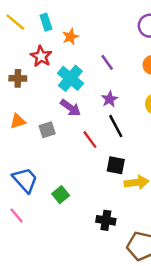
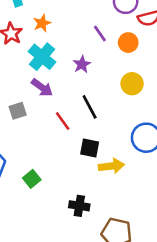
orange star: (70, 37) -> (42, 23), moved
purple line: (107, 62) -> (100, 34), moved
purple star: (110, 99) -> (82, 64), moved

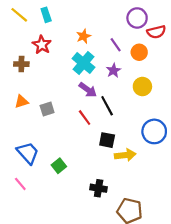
orange star: (42, 23) -> (84, 36), moved
cyan cross: (42, 57) -> (84, 63), moved
purple star: (82, 64) -> (113, 70), moved
purple arrow: (42, 88) -> (88, 90), moved

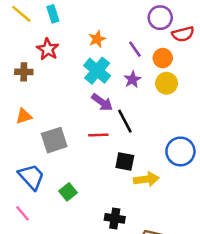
yellow circle: (142, 87) -> (167, 83), moved
gray square: (47, 109) -> (54, 140), moved, size x1.5
red line: (85, 118) -> (98, 135), turned -56

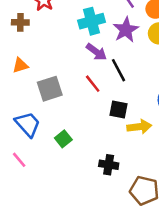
cyan cross: (97, 71) -> (91, 21), turned 35
purple star: (132, 79) -> (126, 30), size x1.5
red line: (98, 135) -> (93, 84), turned 54

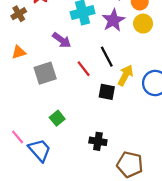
brown cross: (20, 22) -> (19, 14), turned -32
purple arrow: (96, 52) -> (62, 40), moved
blue trapezoid: (28, 124) -> (40, 150), moved
yellow arrow: (139, 127) -> (125, 75), moved, turned -55

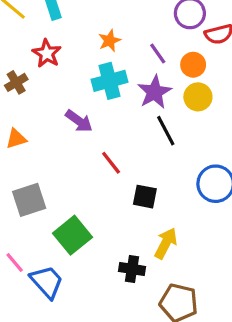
black line: (107, 57) -> (166, 131), moved
gray square: (45, 73) -> (29, 200), moved
yellow arrow: (125, 75) -> (166, 243), moved
green square: (57, 118) -> (72, 235), size x1.6

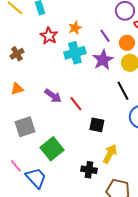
red star: (47, 53) -> (49, 36), moved
purple arrow: (79, 121) -> (53, 96), moved
black line: (166, 131) -> (123, 91), moved

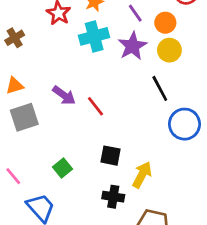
black square: (97, 125) -> (111, 156), moved
gray square: (25, 127) -> (24, 117), moved
green square: (52, 149) -> (63, 168), size x0.6
pink line: (16, 166) -> (13, 176), moved

